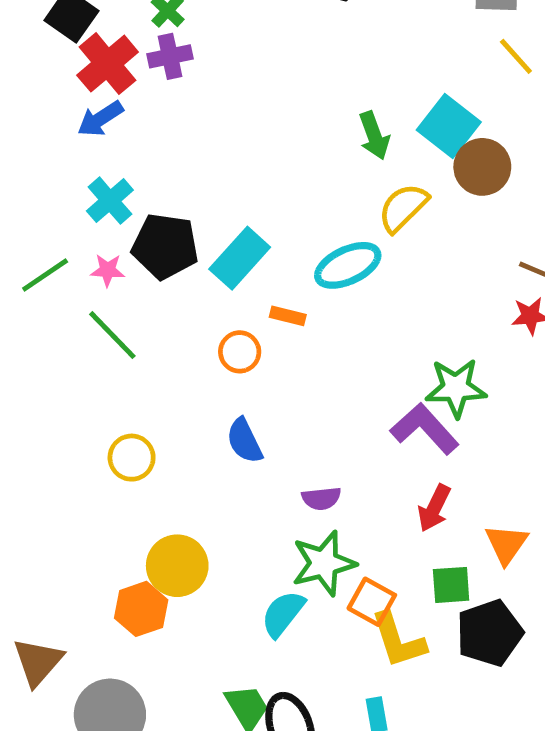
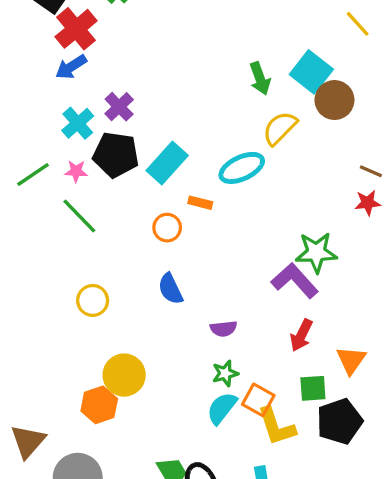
purple cross: (170, 56) -> (119, 107), moved, turned -32
green star: (324, 563) -> (225, 373), size x0.6
cyan semicircle: (283, 614) -> (222, 408), moved

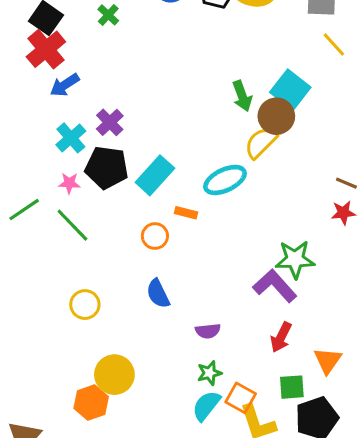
red cross: (76, 29) -> (46, 49), moved
brown circle: (334, 100) -> (276, 116), moved
green line: (33, 175) -> (24, 210), moved

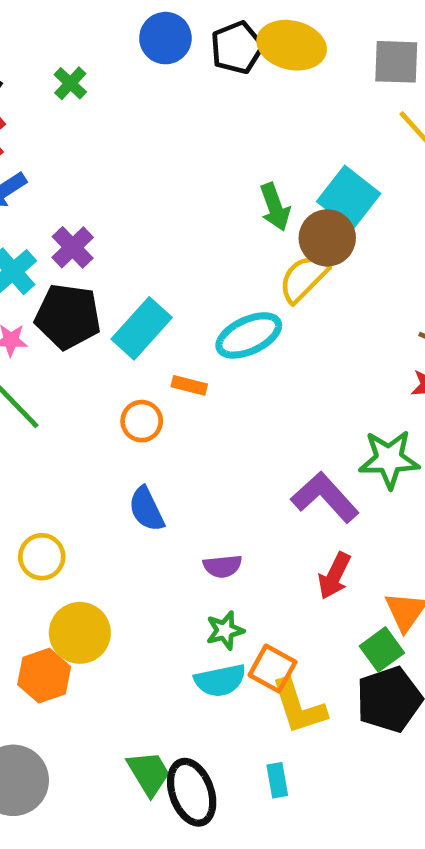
green star: (295, 259) -> (389, 459), moved
yellow circle: (85, 305) -> (42, 557), moved
green square: (292, 387) -> (382, 649), moved, turned -32
cyan semicircle: (206, 406) -> (220, 680), turned -140

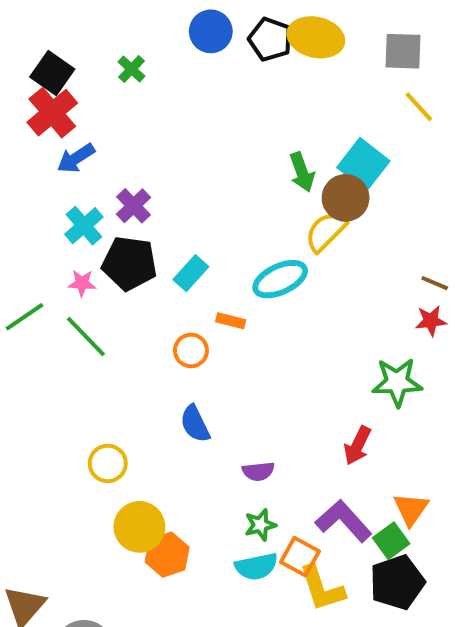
black pentagon: (237, 48) -> (270, 39), turned -30
cyan rectangle: (142, 328) -> (191, 273), size x0.7
purple L-shape: (325, 497) -> (344, 521), moved
red arrow: (334, 576) -> (357, 446), moved
orange hexagon: (44, 676) -> (167, 555), moved

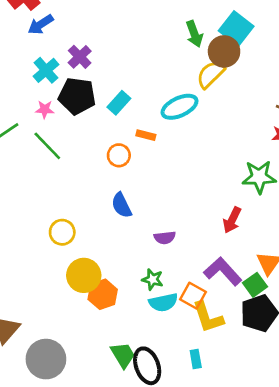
green star: (260, 525) -> (153, 279), moved, turned 30

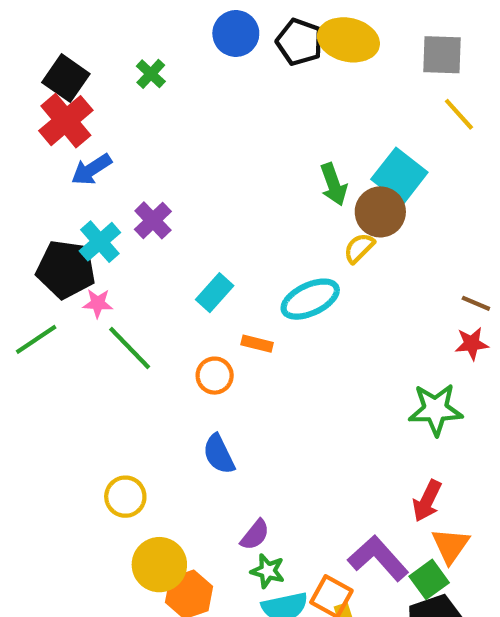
yellow semicircle: (211, 74) -> (359, 248), size x0.7
black pentagon: (77, 96) -> (66, 269), moved
green line: (47, 146) -> (130, 348), moved
red arrow: (232, 220) -> (427, 501), moved
purple semicircle: (165, 238) -> (255, 535), moved, turned -45

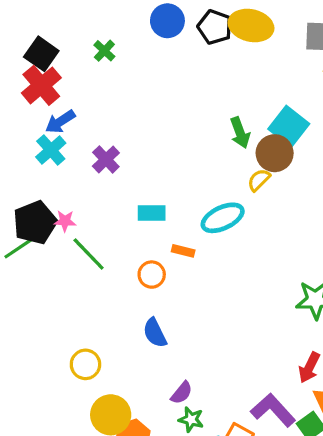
cyan cross: (100, 242) -> (51, 150), moved
black pentagon: (66, 269) -> (35, 223), moved, turned -30
cyan rectangle: (215, 293) -> (152, 213), turned 48

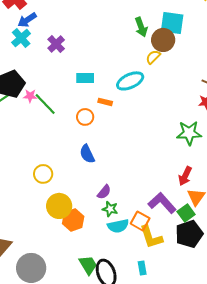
cyan square: (289, 126) -> (172, 23), turned -30
pink star: (65, 221) -> (30, 96), moved

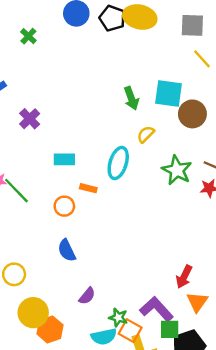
brown circle: (163, 40) -> (192, 114), moved
cyan ellipse: (130, 81) -> (118, 163), turned -48
green star: (189, 133) -> (177, 170), moved, turned 30
green star: (110, 209) -> (118, 317), moved
green square: (186, 213) -> (170, 329), moved, turned 36

